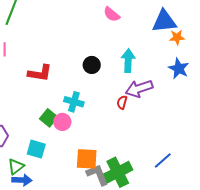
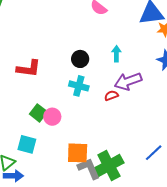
cyan arrow: (128, 61) -> (116, 54), size x0.7
cyan cross: (74, 102) -> (79, 86), moved
red semicircle: (122, 102) -> (111, 96), turned 56

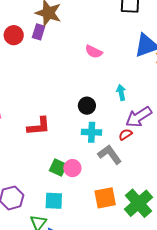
gray L-shape: (89, 169) -> (110, 154), moved

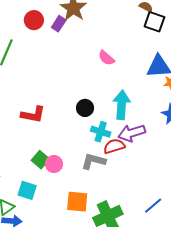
cyan arrow: (121, 93) -> (122, 105), size x1.8
cyan cross: (92, 132) -> (101, 132), moved
red semicircle: (125, 134) -> (114, 146), size x1.5
gray L-shape: (110, 154) -> (93, 161), turned -55

